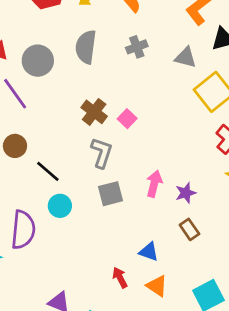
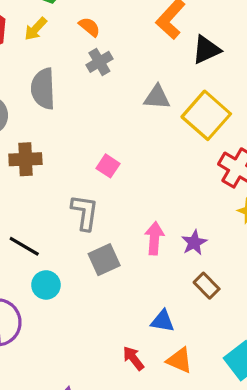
gray cross: (137, 47) -> (99, 62), moved
gray triangle: (186, 57) -> (157, 97), moved
brown cross: (94, 112) -> (25, 159), moved, turned -30

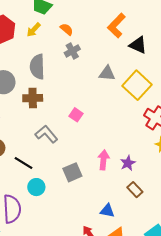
black triangle: (206, 50) -> (138, 45), turned 48
brown cross: (25, 159) -> (33, 98), moved
gray L-shape: (85, 212) -> (46, 134), moved, turned -50

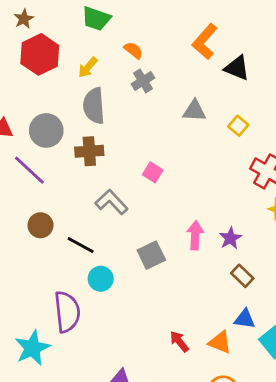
yellow arrow: (34, 30) -> (88, 67), moved
yellow square: (137, 85) -> (238, 126), size x0.5
blue triangle: (107, 211) -> (245, 319), moved

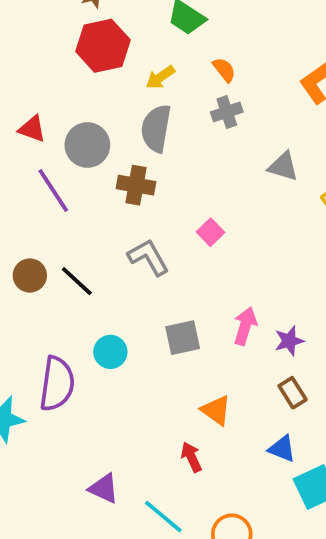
brown circle: (41, 225) -> (30, 276), moved
black line: (81, 245) -> (77, 281), moved
orange triangle: (220, 342) -> (216, 410), moved

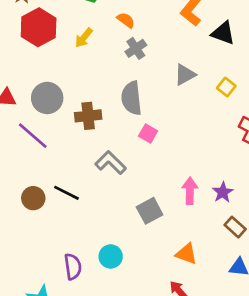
gray semicircle: (156, 128) -> (132, 98), moved
gray triangle: (283, 166) -> (185, 75), turned -30
cyan circle: (110, 352) -> (111, 256), moved
purple semicircle: (57, 384) -> (73, 267), size x0.7

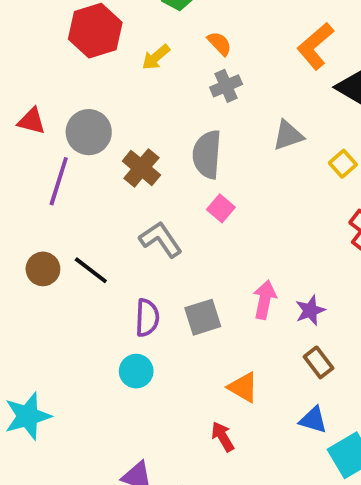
brown cross: (88, 116) -> (141, 168), turned 35
purple line: (33, 136) -> (59, 181), turned 56
purple semicircle: (73, 267) -> (147, 318), moved

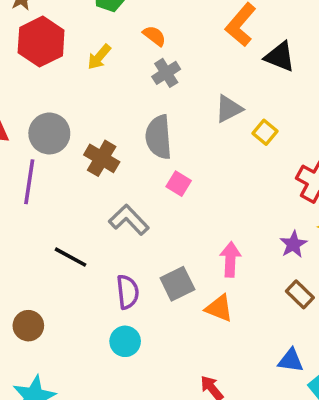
yellow square: (343, 164) -> (265, 132), moved
brown circle: (43, 269) -> (28, 326), moved
purple star: (310, 310) -> (293, 244), moved
brown rectangle: (319, 362) -> (300, 294), moved
orange triangle: (243, 387) -> (219, 308), moved

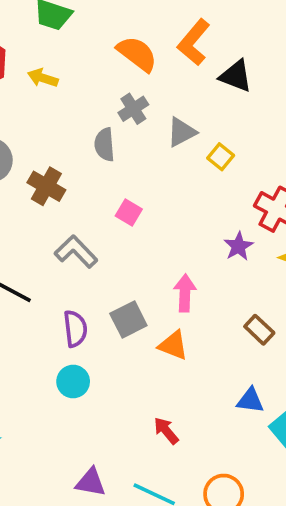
orange semicircle: (154, 36) -> (137, 54), moved, size x1.6
yellow arrow: (99, 57) -> (43, 78), turned 68
gray cross: (166, 73) -> (133, 109), moved
gray semicircle: (159, 137) -> (104, 145), moved, size x0.7
purple star: (293, 244) -> (238, 246), moved

